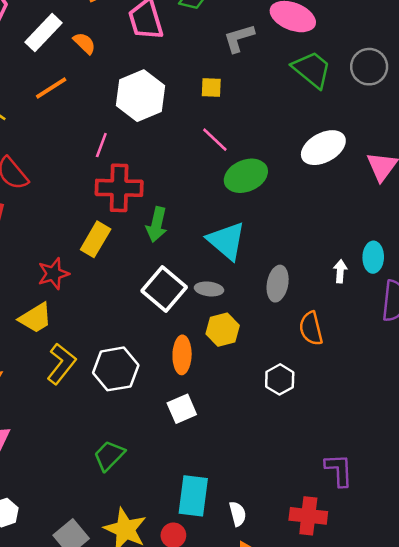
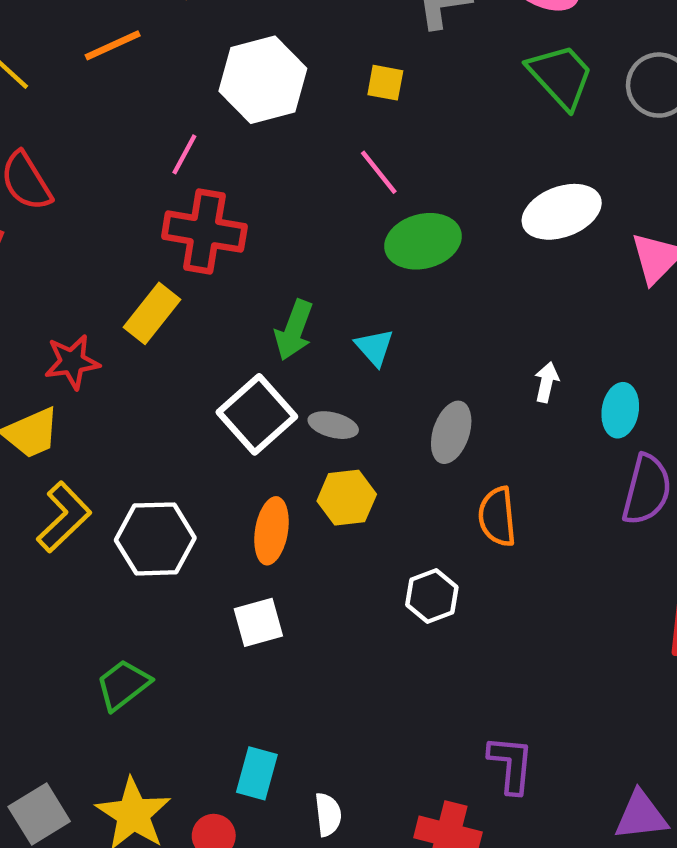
green arrow: (157, 225) -> (294, 330), moved
cyan triangle: (226, 241) -> (374, 347), size x0.6
white arrow: (340, 271) -> (547, 382), moved
cyan rectangle: (193, 496) -> (257, 773), size x0.7

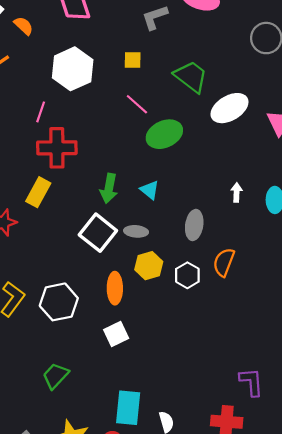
green trapezoid: (561, 76) -> (191, 77), moved
orange semicircle: (497, 517) -> (224, 262), turned 36
white hexagon: (432, 596) -> (187, 275), moved
cyan rectangle: (257, 773) -> (128, 408), size x1.4

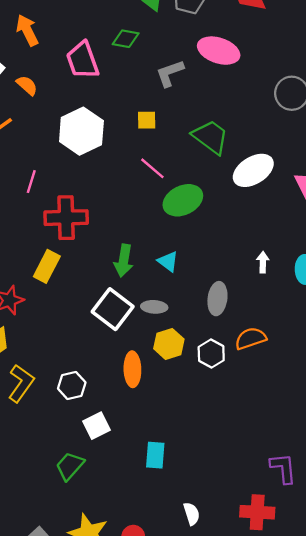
pink line: (41, 112) -> (31, 182), moved
orange semicircle: (224, 262) -> (251, 338), turned 52
white hexagon: (59, 302) -> (72, 385), size x0.7
white square: (116, 334) -> (96, 426), moved
cyan rectangle: (128, 408) -> (155, 455), moved, size x0.7

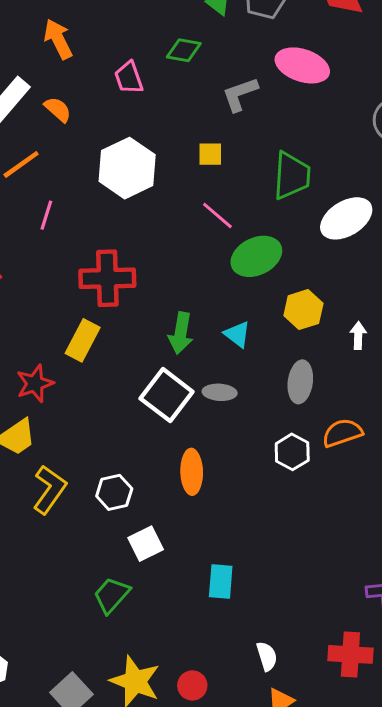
pink trapezoid: (83, 60) -> (129, 78), size x0.7
green trapezoid: (210, 137) -> (292, 176), turned 57
pink line: (31, 182) -> (46, 215), moved
yellow hexagon: (169, 344) -> (303, 310), moved

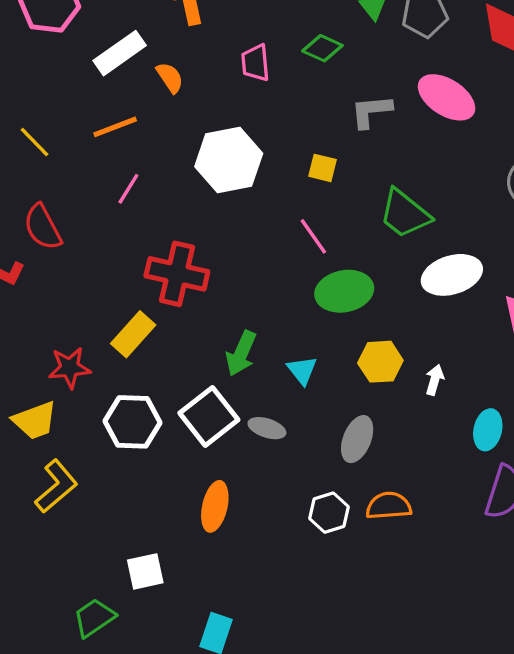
green trapezoid: (292, 176) -> (405, 214), turned 111
white arrow: (358, 336) -> (435, 380), moved
white hexagon: (114, 492) -> (133, 422), moved, size x1.4

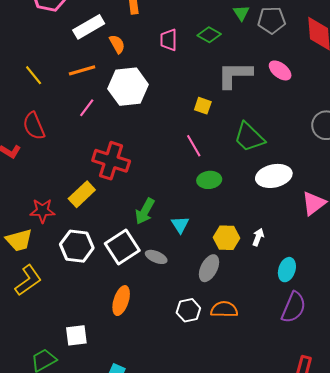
pink ellipse: (447, 97) -> (280, 70), size x0.7
gray L-shape: (371, 111) -> (235, 75), size x1.4
white hexagon: (229, 160) -> (128, 87), moved
green ellipse: (344, 291) -> (209, 180), size x0.7
yellow hexagon: (380, 362) -> (226, 238), moved

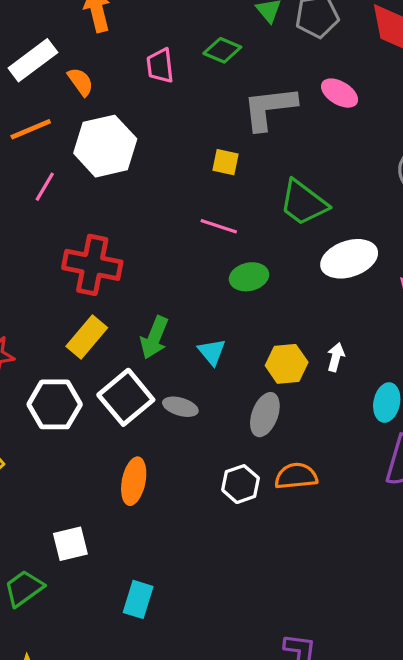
pink line: (194, 146) -> (219, 226), turned -35
yellow rectangle: (82, 194) -> (87, 337), moved

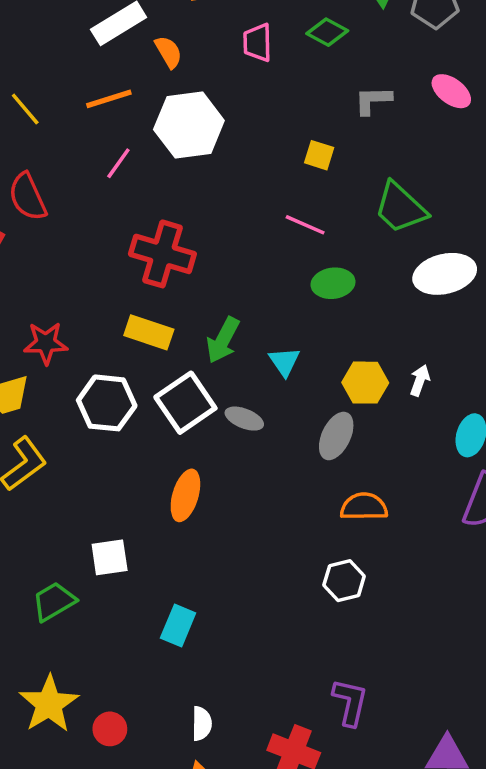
gray L-shape: (269, 108) -> (373, 100), size x0.6
yellow rectangle: (87, 337) -> (149, 332), turned 63
white hexagon: (241, 484) -> (344, 581), moved

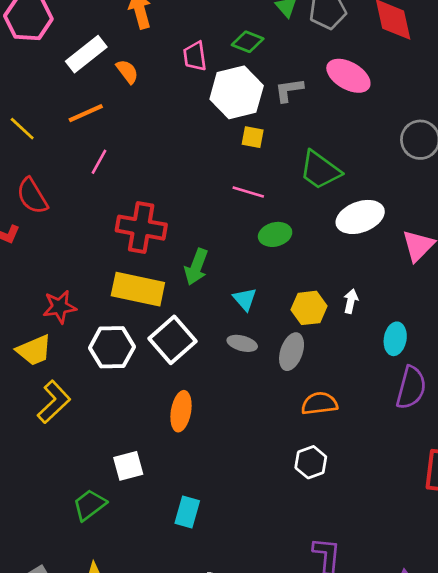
pink ellipse: (451, 91) -> (348, 76), size x1.4
white hexagon: (189, 125) -> (237, 92), moved
yellow rectangle: (149, 332) -> (138, 289), size x1.4
green arrow: (223, 340) -> (196, 267), moved
gray ellipse: (244, 419) -> (242, 343), moved

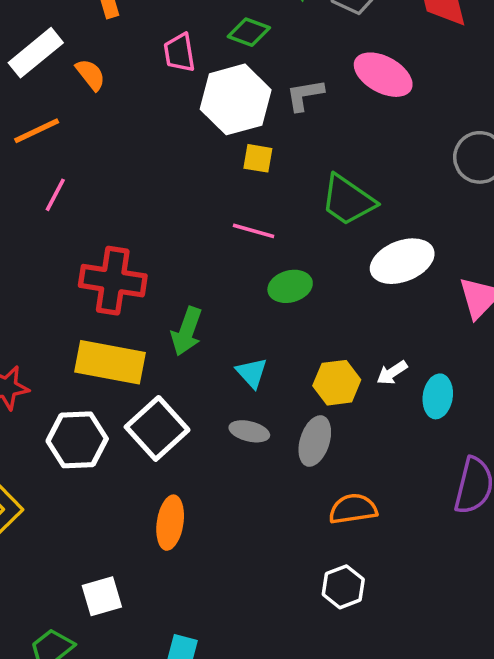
white arrow: (351, 301) -> (392, 373), turned -135
cyan ellipse: (395, 339) -> (438, 396), moved

